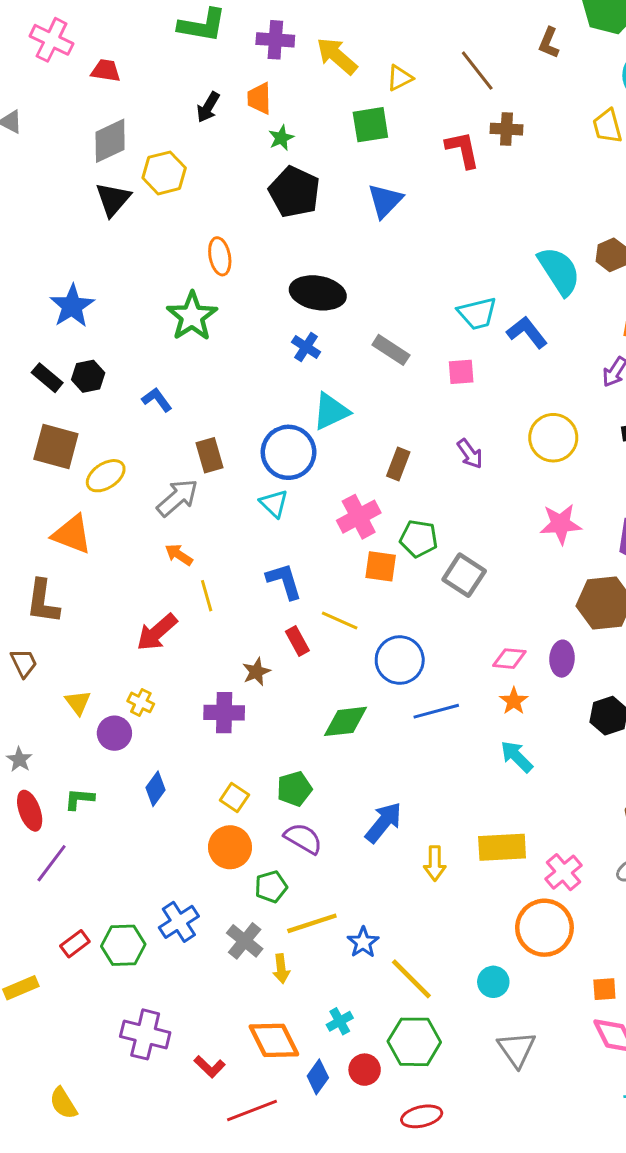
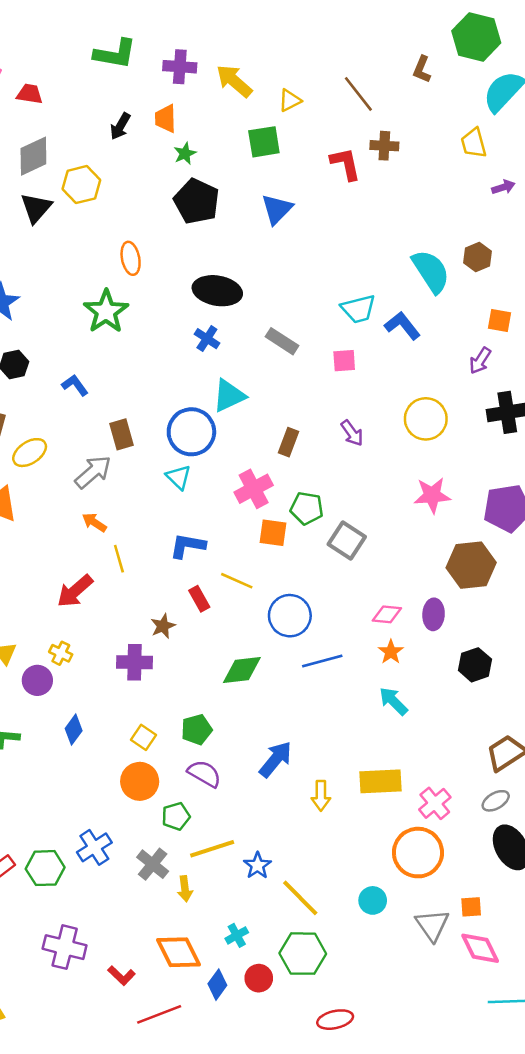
blue L-shape: (284, 581) -> (188, 546), turned -63
gray triangle: (517, 1049) -> (432, 925), moved
red ellipse: (422, 1116) -> (335, 1020), moved

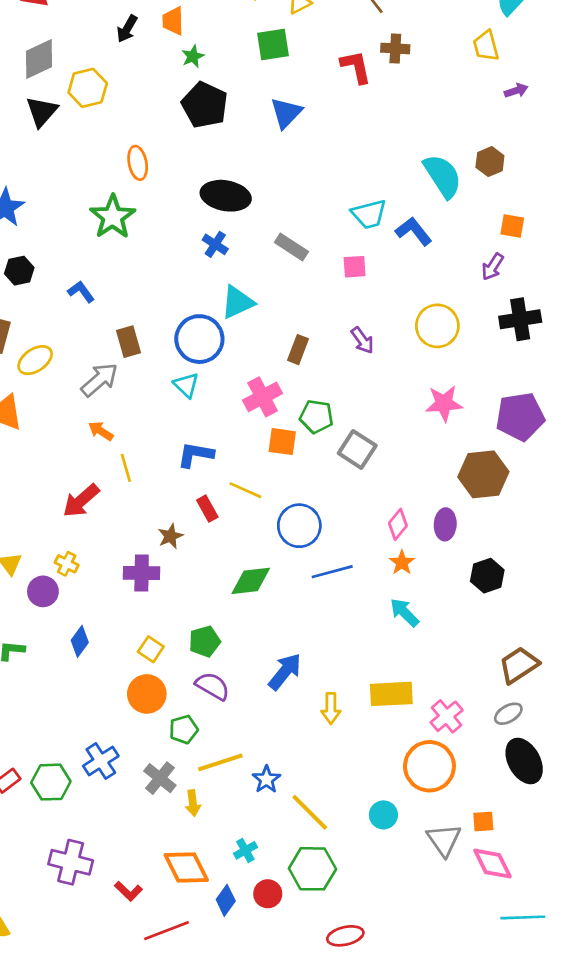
pink diamond: (387, 614) -> (398, 524), turned -56

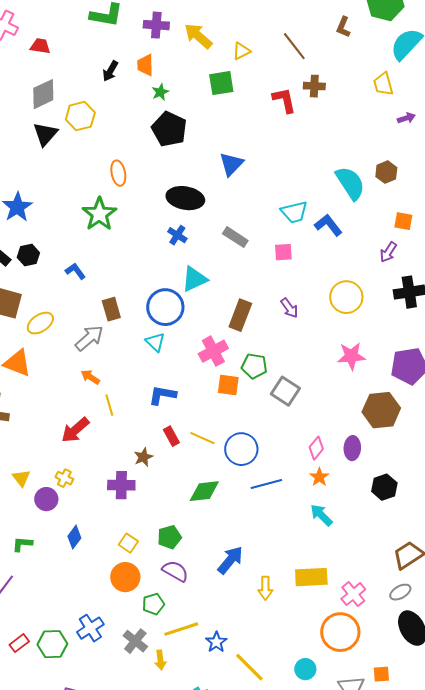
blue triangle: (286, 113) -> (231, 164), moved
brown rectangle: (298, 350) -> (240, 315), size x1.4
yellow line: (245, 490) -> (202, 438), moved

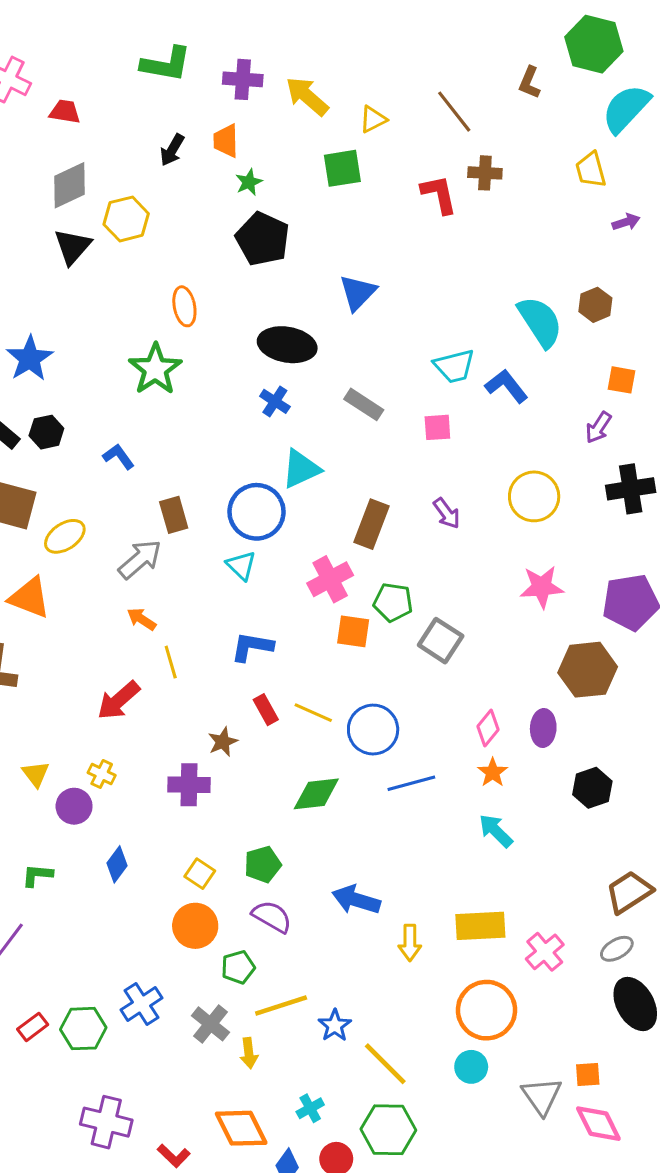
blue arrow: (230, 560) -> (356, 900), turned -112
orange circle: (340, 632) -> (487, 1010), moved

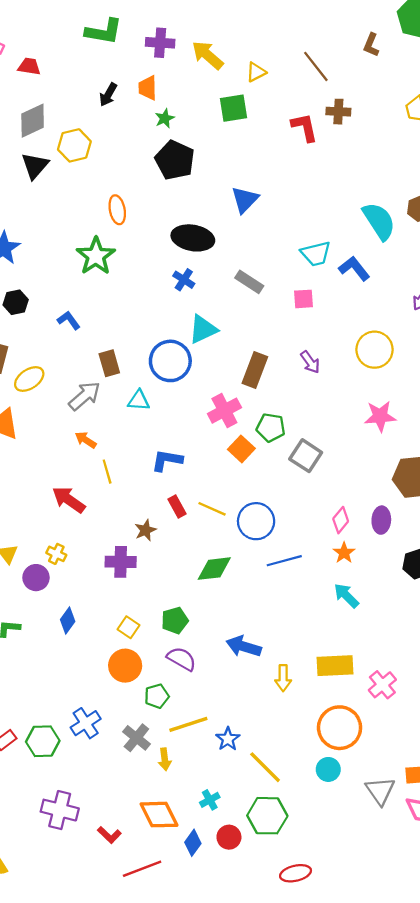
cyan triangle: (241, 565) -> (139, 400), moved, turned -40
orange square: (353, 631) -> (241, 449), turned 35
red arrow: (119, 700) -> (69, 500), turned 76

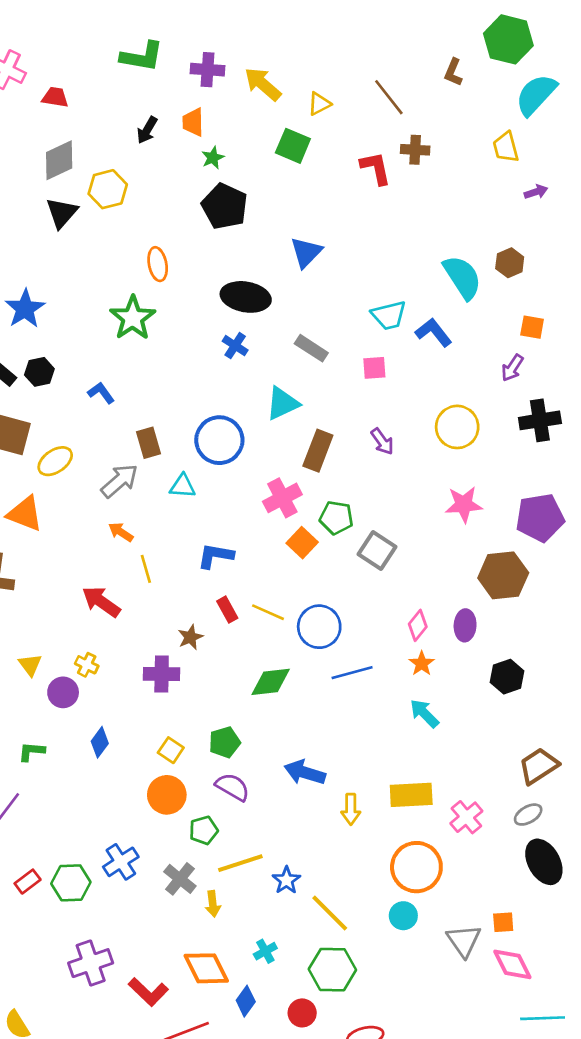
green square: (233, 108) -> (293, 146), turned 32
cyan triangle: (203, 329) -> (282, 403), moved
purple cross: (60, 810) -> (91, 963), turned -33
red L-shape: (109, 835) -> (148, 992), size x1.4
red circle: (229, 837) -> (302, 1013), moved

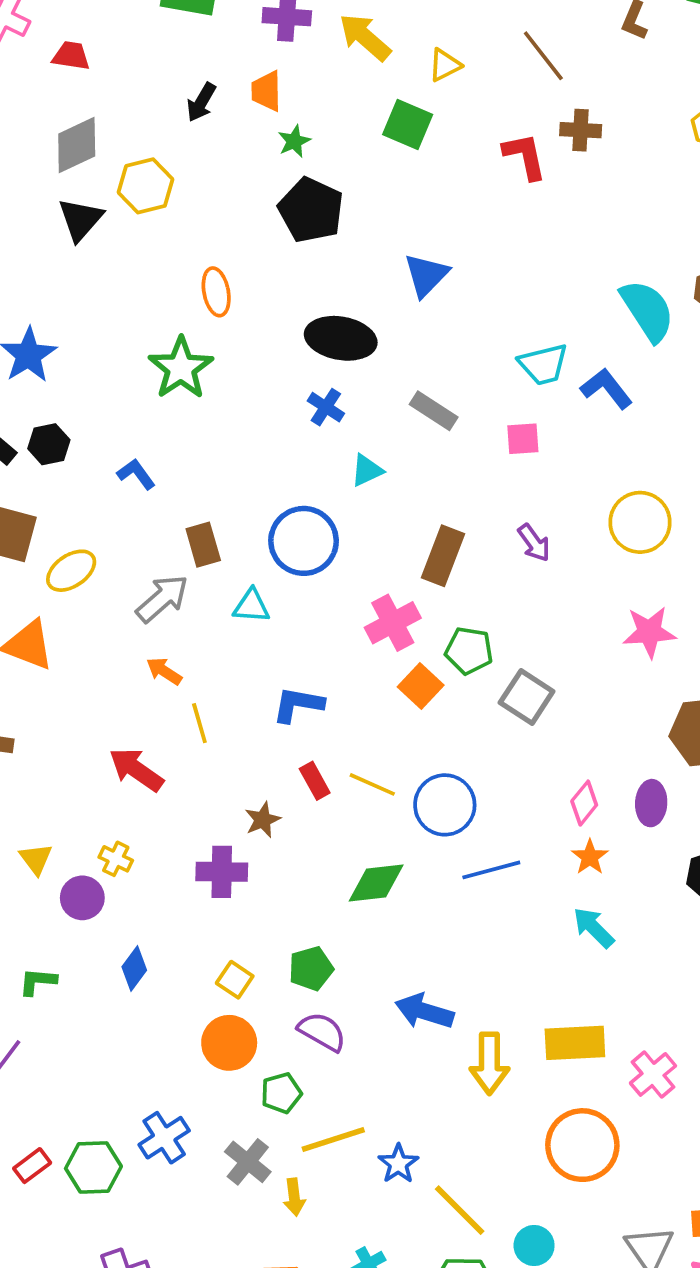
cyan triangle: (282, 403) -> (367, 470), moved, size x0.7
yellow arrow: (351, 809) -> (489, 1063), size x1.4
cyan circle: (403, 916) -> (534, 1245), moved

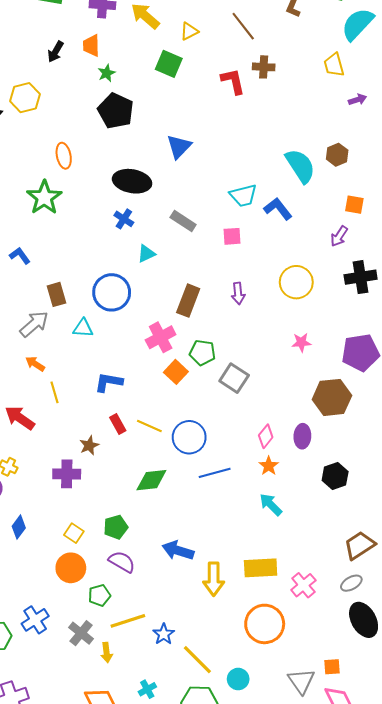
purple arrow: (534, 543) -> (238, 293), turned 30
pink star: (649, 632) -> (301, 342), size x0.7

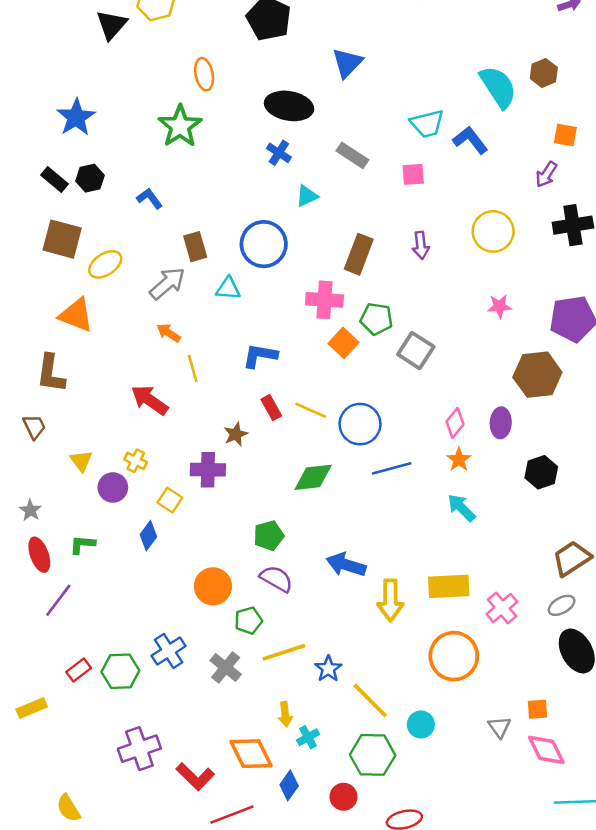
pink cross: (161, 337) -> (325, 300), turned 32
yellow square: (74, 533) -> (170, 500), moved
yellow arrow: (107, 652) -> (285, 714), moved
gray triangle: (301, 681) -> (499, 727), size x0.7

